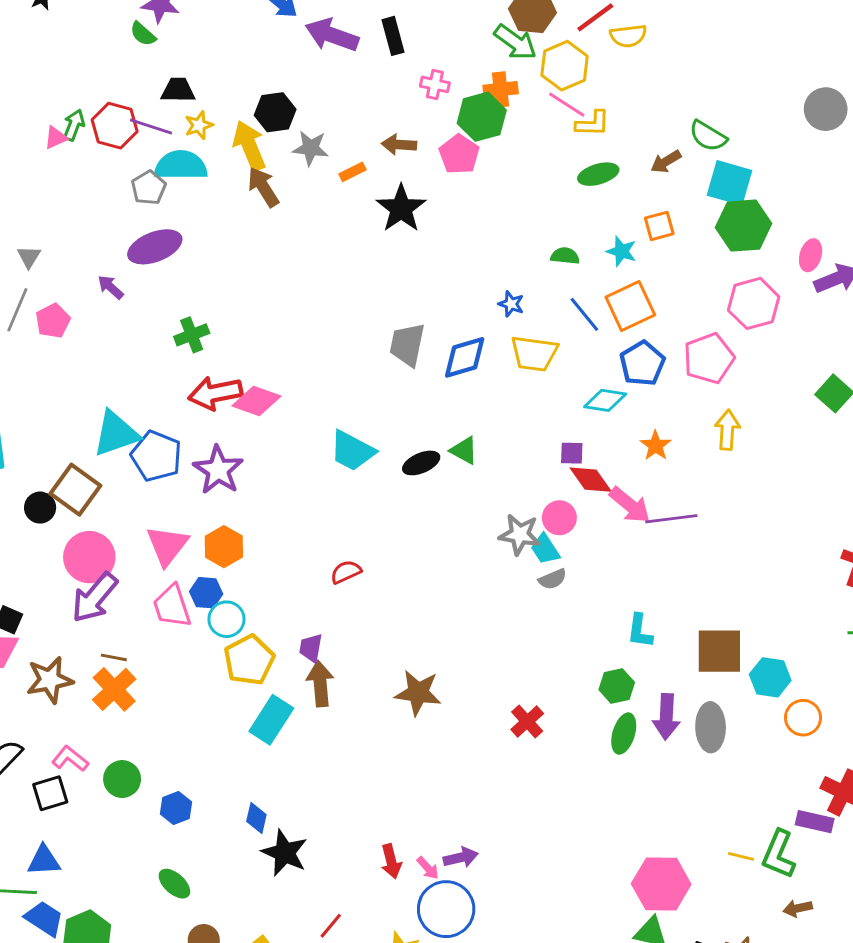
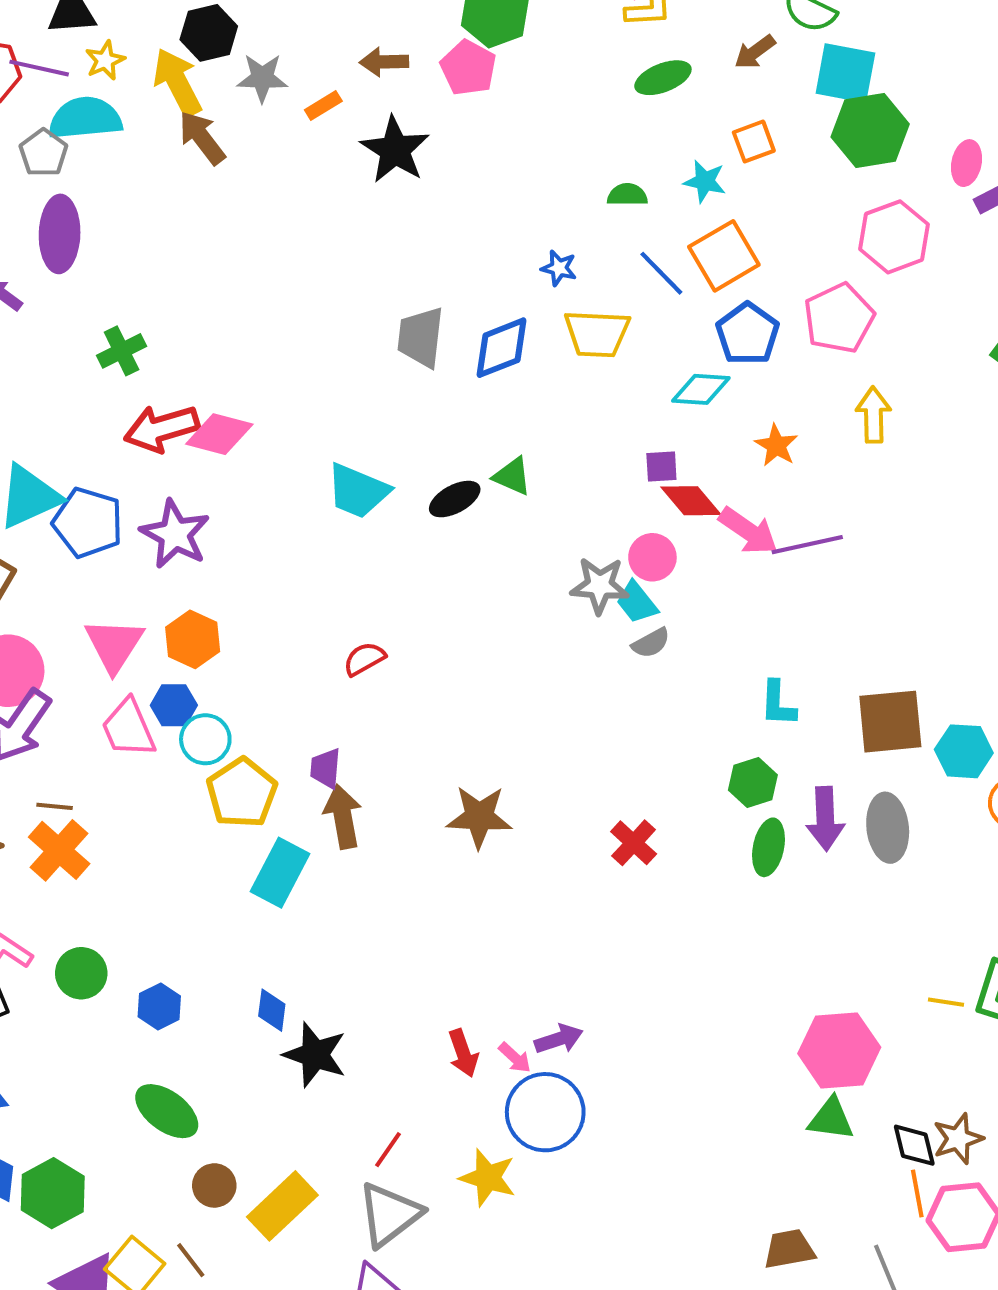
purple ellipse: (155, 247) -> (60, 234), turned -62
green ellipse: (174, 884) -> (167, 1111), size x1.4

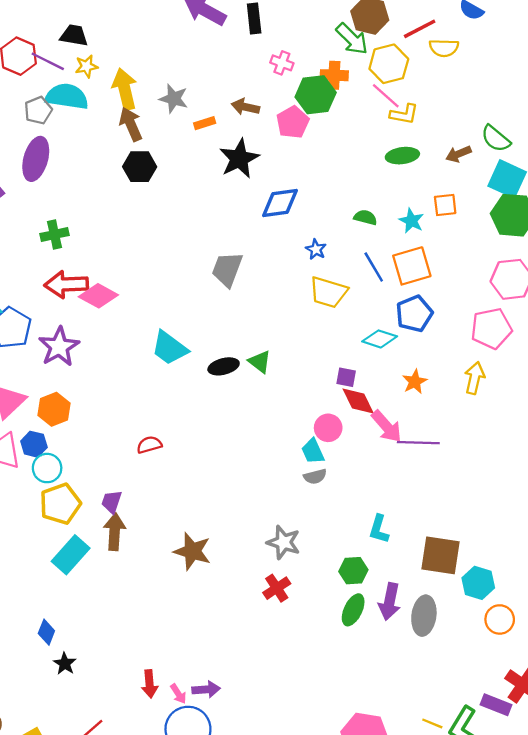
black hexagon: (209, 33) -> (140, 167), moved
pink pentagon: (839, 318) -> (491, 328), moved
blue diamond: (501, 348) -> (280, 203), moved
gray star: (600, 585) -> (284, 542), moved
black star: (315, 1055) -> (65, 664), size x0.6

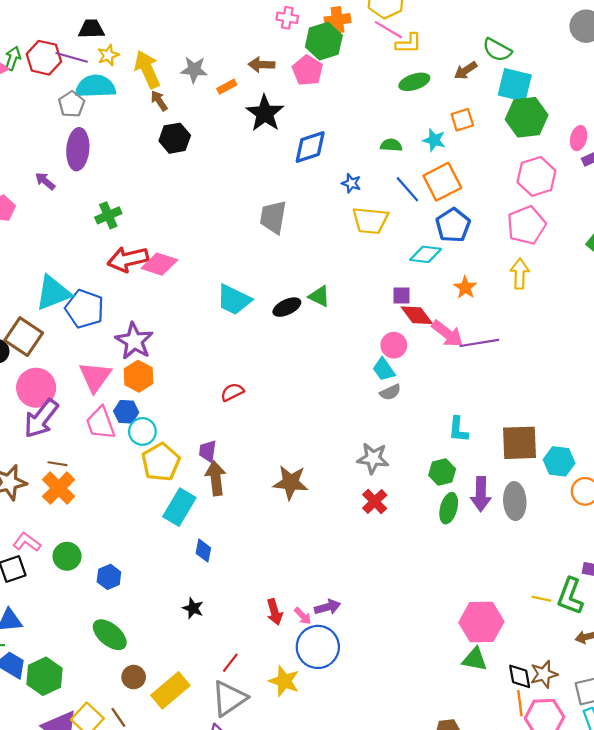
brown arrow: (131, 124) -> (159, 101), size x0.7
purple star: (59, 347) -> (134, 341), moved
blue diamond: (46, 632) -> (203, 551), moved

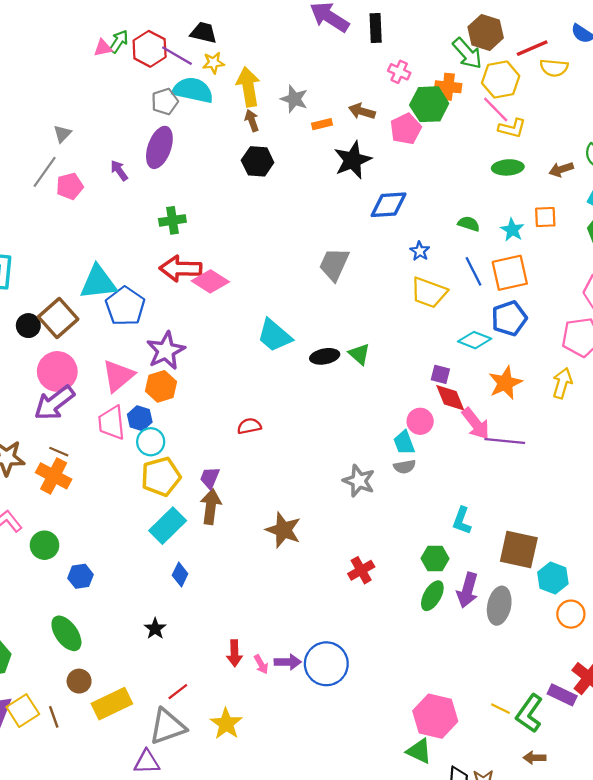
orange star: (465, 287) -> (505, 383), size x1.4
gray star: (373, 458) -> (359, 481), moved
orange cross: (59, 488) -> (54, 476), turned -32
blue circle: (318, 647) -> (326, 664), moved

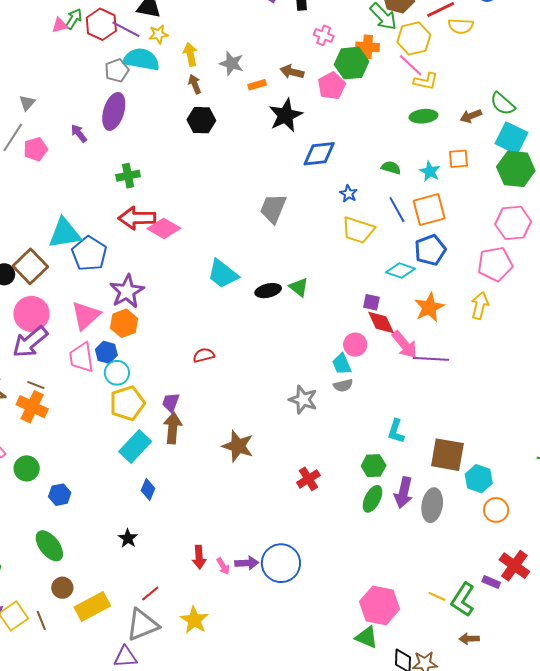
yellow arrow: (248, 87) -> (190, 54), size x0.7
purple rectangle: (562, 695) -> (491, 582), size x0.7

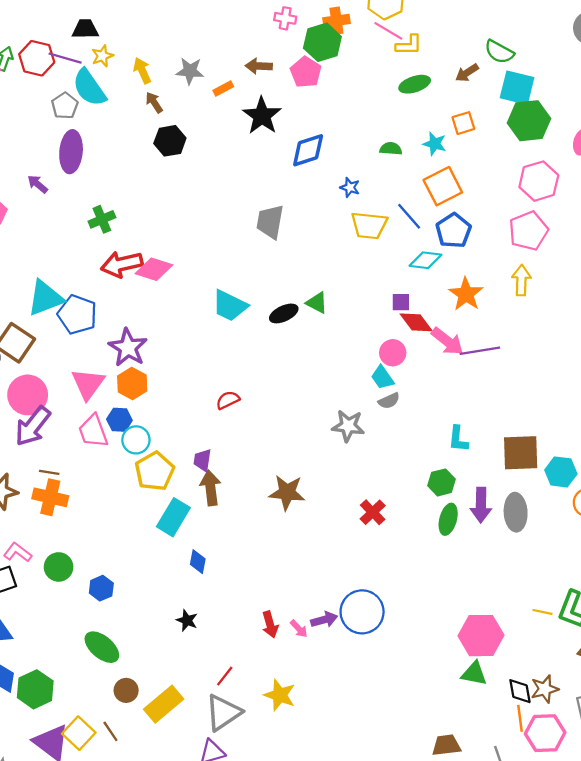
cyan semicircle: (141, 59) -> (89, 88), turned -123
blue line: (397, 210) -> (409, 216), moved

